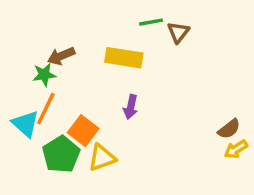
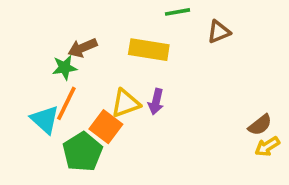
brown triangle: (178, 32) -> (219, 32), moved, turned 30
yellow triangle: (102, 158) -> (126, 103), moved

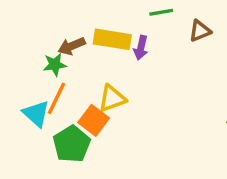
yellow rectangle: (149, 50) -> (112, 39), moved
purple arrow: (156, 102) -> (141, 48), moved

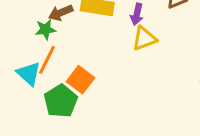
purple arrow: (141, 48) -> (137, 14), moved
yellow triangle: (112, 98) -> (144, 39), moved

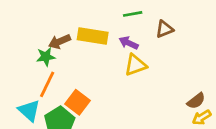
purple arrow: (137, 14) -> (129, 43), turned 102
cyan triangle: (29, 74) -> (29, 111), moved

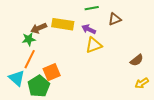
brown semicircle: (196, 101) -> (137, 60), moved
orange square: (77, 102) -> (52, 72), turned 30

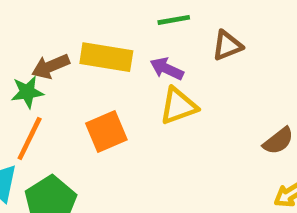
orange square: (52, 72) -> (106, 132), moved

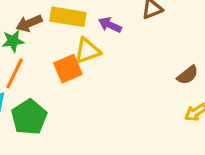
yellow triangle: (178, 106) -> (87, 51), moved

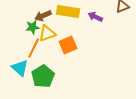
yellow triangle: (87, 51) -> (47, 33), moved

